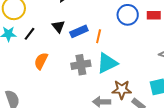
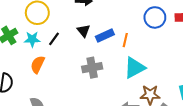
orange semicircle: (41, 61) -> (38, 65), moved
gray cross: (81, 65) -> (92, 68), moved

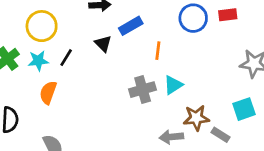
blue rectangle: (105, 35) -> (131, 26), moved
gray cross: (92, 68) -> (143, 90), moved
cyan triangle: (135, 68) -> (173, 85), size x0.7

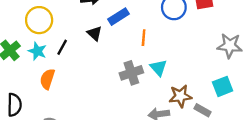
cyan star: (38, 61) -> (37, 51), turned 30
cyan triangle: (173, 85) -> (158, 68), turned -36

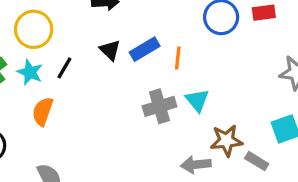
blue rectangle: (119, 17) -> (145, 49), moved

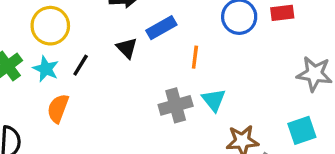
blue rectangle: (145, 49) -> (161, 28), moved

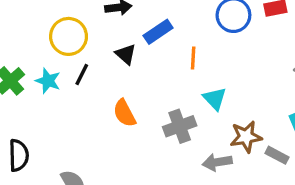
yellow circle: (50, 26) -> (69, 36), moved
gray cross: (176, 105) -> (180, 126), moved
orange semicircle: (58, 108) -> (124, 113), moved, turned -44

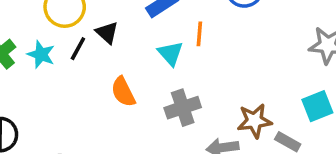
black triangle: (126, 54) -> (107, 33), moved
cyan triangle: (215, 99) -> (170, 53), moved

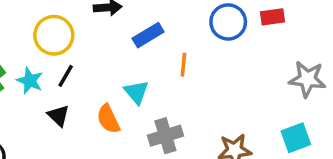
black triangle: (107, 33) -> (58, 116), moved
cyan triangle: (170, 53) -> (136, 92), moved

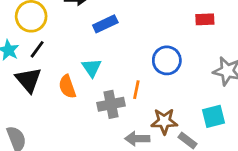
blue circle: (228, 22) -> (167, 60), moved
orange line: (183, 65) -> (136, 90), moved
black triangle: (58, 116) -> (28, 80), size x1.5

